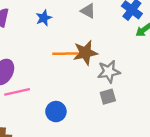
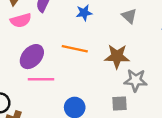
orange line: (65, 54) -> (75, 49), moved
gray square: (108, 97) -> (120, 103), moved

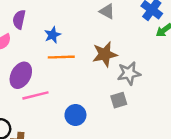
blue star: (84, 13) -> (53, 35), moved

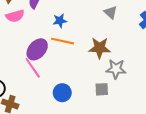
purple ellipse: (21, 75) -> (37, 49), moved
pink line: (35, 95) -> (33, 68), turned 55

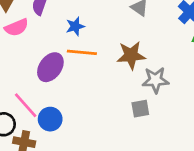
pink line: (33, 68) -> (26, 105), moved
blue circle: (62, 93) -> (50, 119), moved

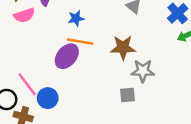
purple ellipse: (50, 67) -> (67, 56), moved

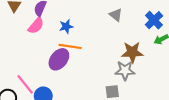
pink semicircle: (24, 15) -> (36, 26), moved, turned -30
brown star: (123, 48) -> (132, 52), moved

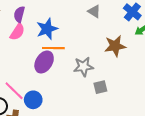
blue star: (66, 26) -> (47, 29), size x1.5
gray star: (125, 71) -> (83, 67), moved

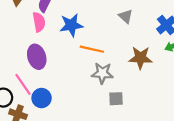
pink semicircle: (17, 32) -> (39, 22), turned -54
orange line: (53, 48) -> (92, 49), moved
purple ellipse: (44, 62) -> (37, 57), moved, turned -60

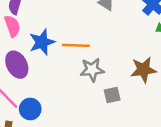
blue star: (71, 25) -> (42, 42), moved
brown star: (141, 58) -> (143, 70), moved

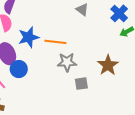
brown star: (143, 70) -> (108, 65), turned -30
blue circle: (30, 109) -> (19, 69), moved

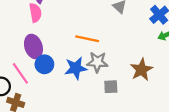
blue star: (29, 37) -> (76, 68), moved

